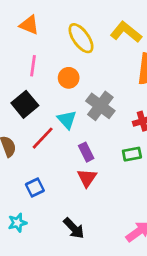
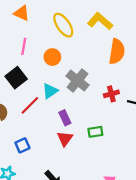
cyan triangle: (67, 120) -> (50, 91), turned 35
green rectangle: (132, 154) -> (95, 132), moved

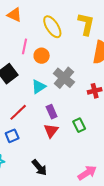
yellow L-shape: (100, 21) -> (86, 24), turned 60
pink line: (24, 46) -> (25, 46), moved
red line: (30, 105) -> (18, 112), moved
green rectangle: (95, 132) -> (79, 125), turned 72

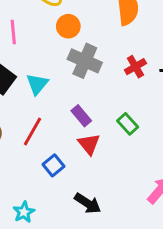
orange circle: (42, 56) -> (68, 26), moved
cyan triangle: (39, 87) -> (37, 84), moved
blue square: (12, 136) -> (54, 165), moved

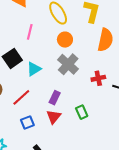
purple rectangle: (81, 116) -> (55, 98), turned 48

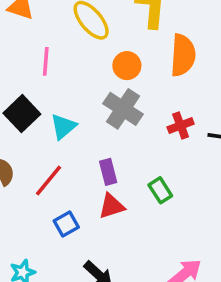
orange circle: (65, 40) -> (127, 66), moved
purple rectangle: (55, 98) -> (108, 172), turned -32
red triangle: (54, 117) -> (111, 206), turned 42

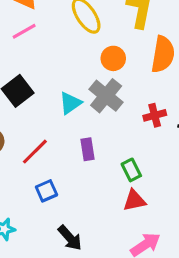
pink line: (46, 61) -> (24, 31), moved, turned 50
cyan triangle: (63, 126) -> (70, 103), moved
red triangle: (111, 206) -> (134, 200), moved

